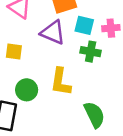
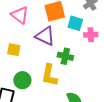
cyan square: (84, 25) -> (75, 23), moved
green cross: (91, 52) -> (65, 56), moved

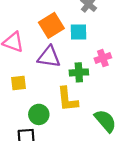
pink cross: (91, 35) -> (103, 58), moved

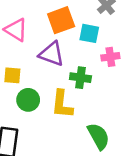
pink cross: (103, 58) -> (110, 57), moved
green circle: (39, 114) -> (28, 100), moved

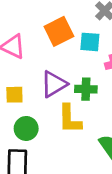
purple triangle: (51, 54) -> (54, 84), moved, turned -44
green circle: (28, 100) -> (26, 128), moved

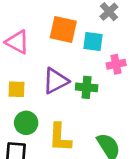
orange square: (59, 31) -> (63, 30), turned 36
yellow L-shape: (70, 119) -> (60, 137), moved

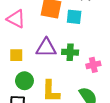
pink cross: (116, 64) -> (93, 65), moved
purple triangle: (55, 81) -> (46, 48), turned 30

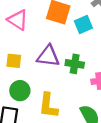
cyan square: (74, 17) -> (83, 24), turned -35

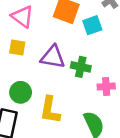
yellow square: (14, 61) -> (17, 48), moved

